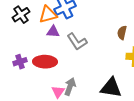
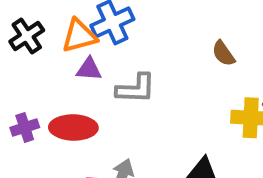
brown semicircle: (122, 33) -> (223, 53), moved, turned -48
gray L-shape: (77, 42) -> (136, 89), turned -55

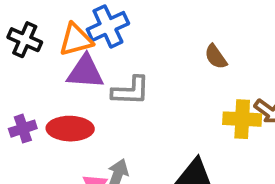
black cross: (27, 36) -> (25, 40), turned -32
purple triangle: (89, 69) -> (85, 72), size x1.5

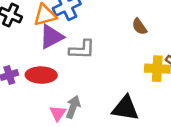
purple triangle: (85, 72) -> (51, 37), turned -32

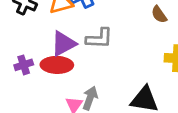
purple triangle: (51, 37) -> (63, 44), moved

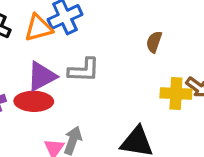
brown semicircle: (159, 14) -> (154, 42), turned 54

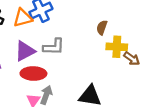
yellow cross: (176, 94) -> (117, 47), moved
red ellipse: (34, 101) -> (33, 74), moved

